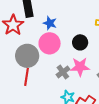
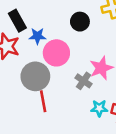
blue star: (50, 23) -> (37, 36), moved
black circle: (80, 42) -> (80, 22), moved

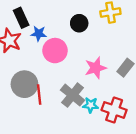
gray circle: (35, 76) -> (24, 84), moved
gray cross: (84, 81) -> (73, 95), moved, size x1.5

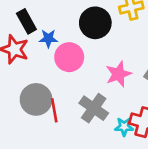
black circle: (79, 23) -> (95, 23), size x1.5
cyan star: (91, 105) -> (124, 127), moved

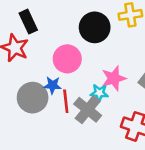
blue star: (48, 38) -> (52, 85), moved
red line: (54, 110) -> (66, 101), moved
cyan star: (124, 127) -> (99, 93), moved

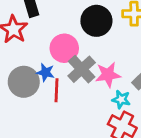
cyan star: (99, 93) -> (121, 99), moved
gray cross: (88, 110) -> (82, 69), moved

